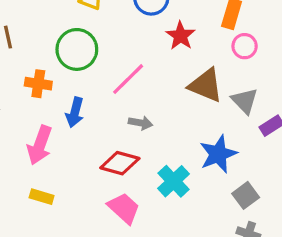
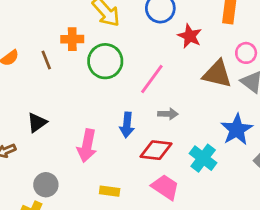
pink circle: (245, 46) -> (246, 53), moved
orange cross: (38, 84) -> (72, 39), moved
blue arrow: (75, 112) -> (127, 125), moved
yellow rectangle: (42, 197) -> (110, 191), moved

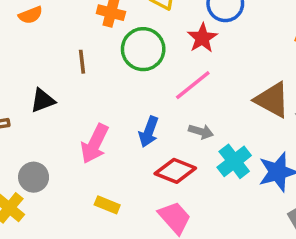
red star: (190, 36) -> (202, 38), moved
brown line: (46, 60) -> (82, 62), moved
cyan cross: (203, 158) -> (234, 161), moved

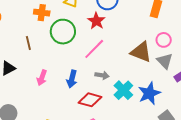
pink arrow: (95, 144) -> (42, 78), moved, size x0.7

